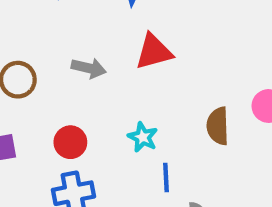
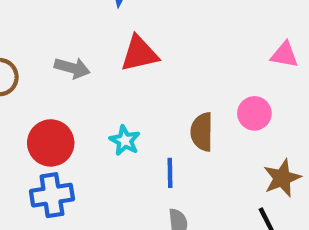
red circle: (70, 142) -> (51, 143), size x1.4
blue line: (166, 178) -> (170, 173), moved

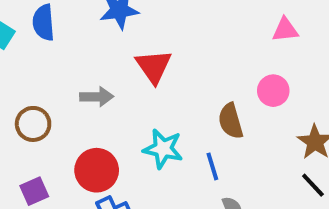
red triangle: (139, 54) -> (154, 66), turned -36
cyan star: (125, 140) -> (163, 149), size x1.4

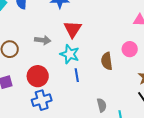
cyan star: (163, 149) -> (70, 54), moved
blue line: (212, 166) -> (77, 75), moved

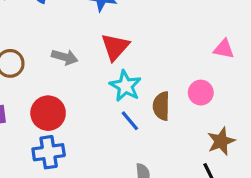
cyan star: (70, 54) -> (125, 86), moved
blue line: (77, 75) -> (130, 121), moved, turned -40

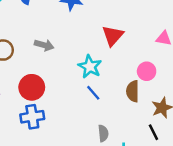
red triangle: (115, 47) -> (113, 36), moved
brown semicircle: (161, 106) -> (133, 91), moved

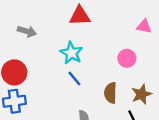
red triangle: (113, 36) -> (80, 16), moved, turned 45
brown semicircle: (133, 91) -> (110, 93), moved

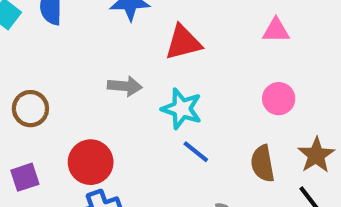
pink triangle: (144, 26) -> (276, 30), moved
gray arrow: (27, 31) -> (125, 86), moved

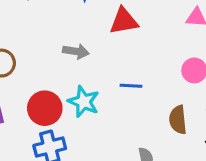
cyan star: (182, 109) -> (84, 102), moved
blue line: (196, 152) -> (131, 86), moved, turned -40

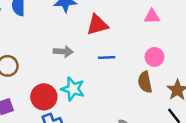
blue line: (131, 86) -> (107, 57), moved
brown semicircle: (178, 120) -> (145, 82), moved

